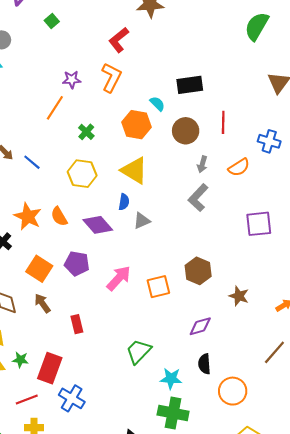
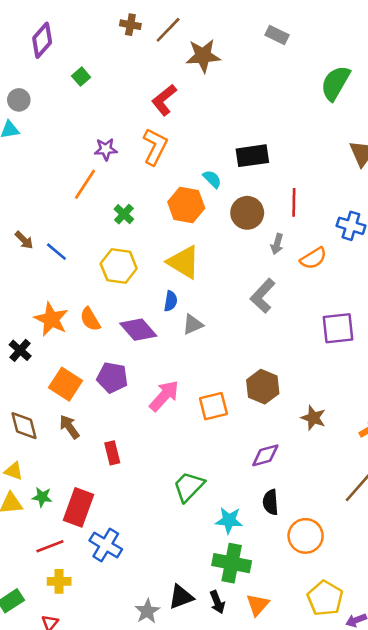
gray arrow: (202, 164) -> (277, 244), moved

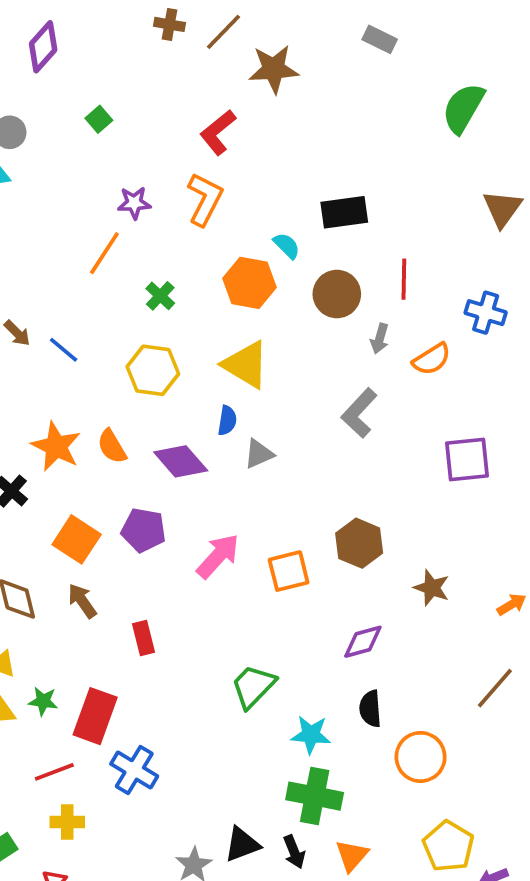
green square: (81, 77) -> (99, 119), moved

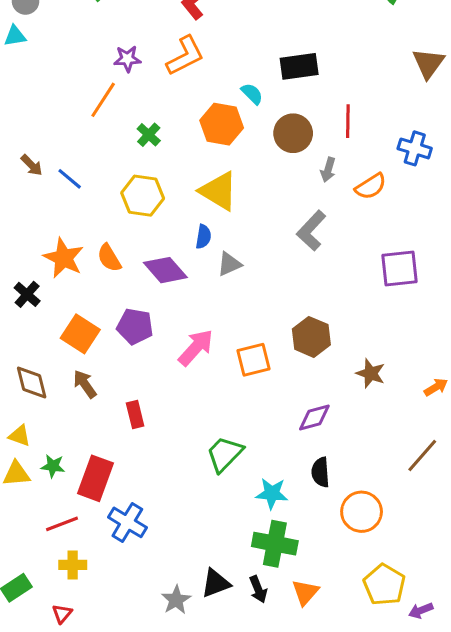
orange L-shape: (205, 199) -> (185, 56), turned 36

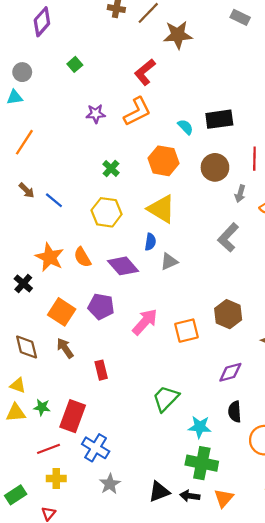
cyan semicircle: (252, 94) -> (185, 127), moved
orange line: (103, 100) -> (24, 142), moved
black arrow: (258, 589) -> (190, 496), turned 120
gray star: (176, 600) -> (110, 484), moved

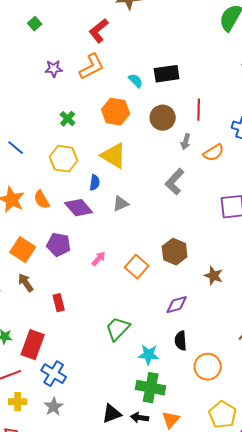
blue semicircle: (150, 242) -> (95, 183), moved
pink arrow: (145, 322) -> (99, 259), size x0.6
orange square: (187, 331) -> (137, 267), turned -35
gray star: (110, 484) -> (54, 407), moved

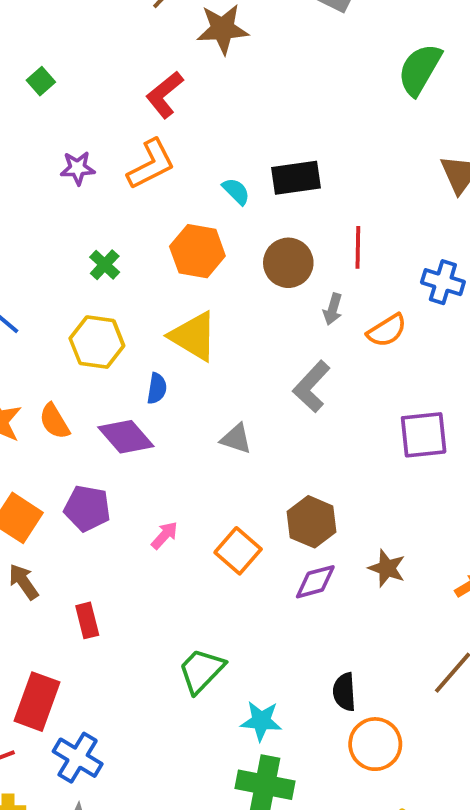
gray triangle: (121, 204) -> (236, 439), moved, turned 42
purple diamond: (177, 305) -> (315, 582), moved
black semicircle: (181, 341) -> (344, 692), moved

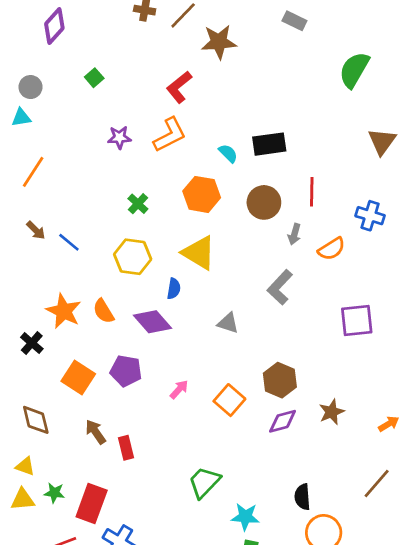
brown star: (387, 568) -> (332, 412), turned 30
brown arrow: (23, 582) -> (95, 432), moved

